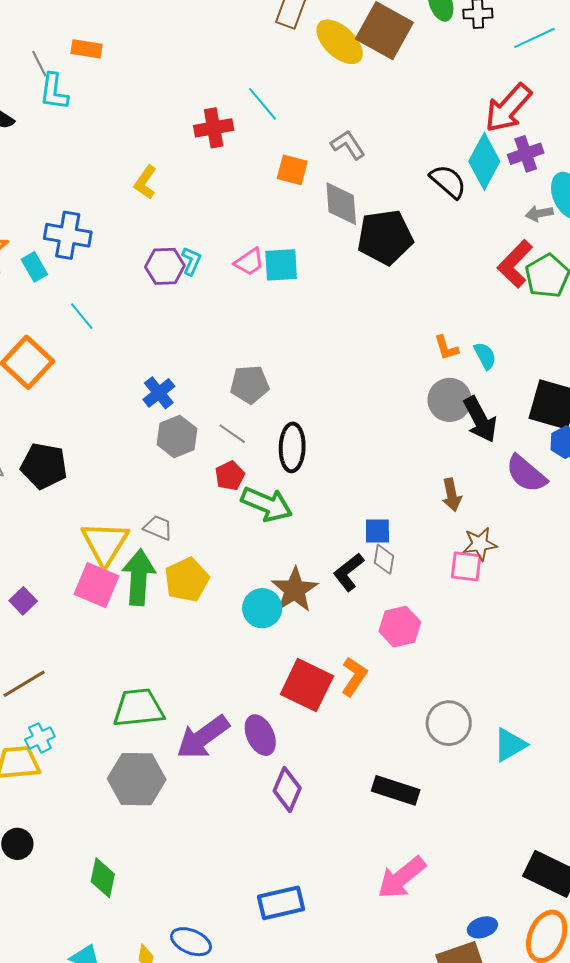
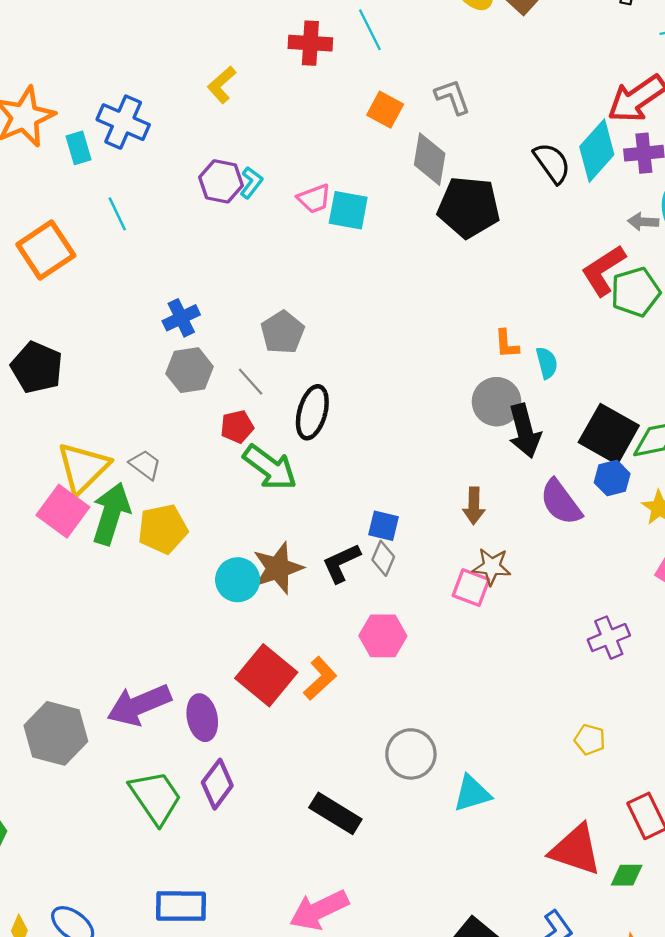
gray pentagon: (250, 384) -> (282, 332), turned 30
green trapezoid: (138, 708) -> (156, 797), moved, turned 48

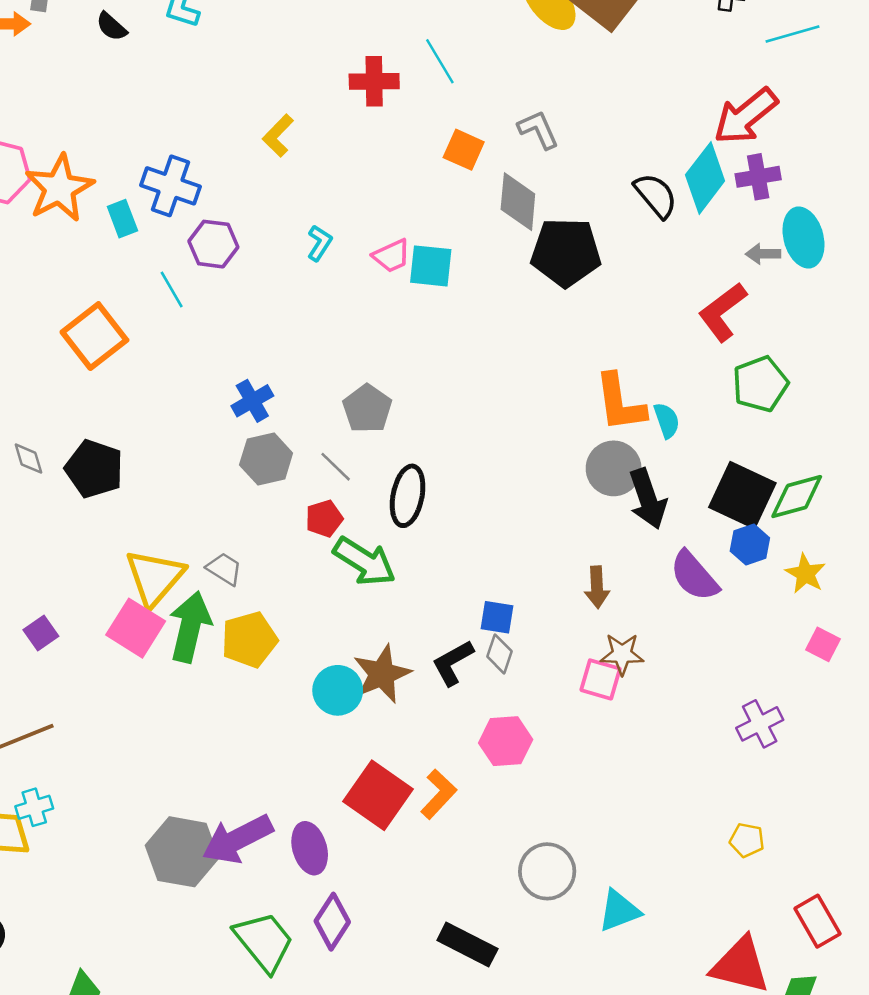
purple hexagon: (221, 181) -> (213, 244), moved
green pentagon: (635, 292) -> (760, 384), moved
orange L-shape: (507, 344) -> (620, 403), size x1.8
gray hexagon: (56, 733) -> (182, 852), moved

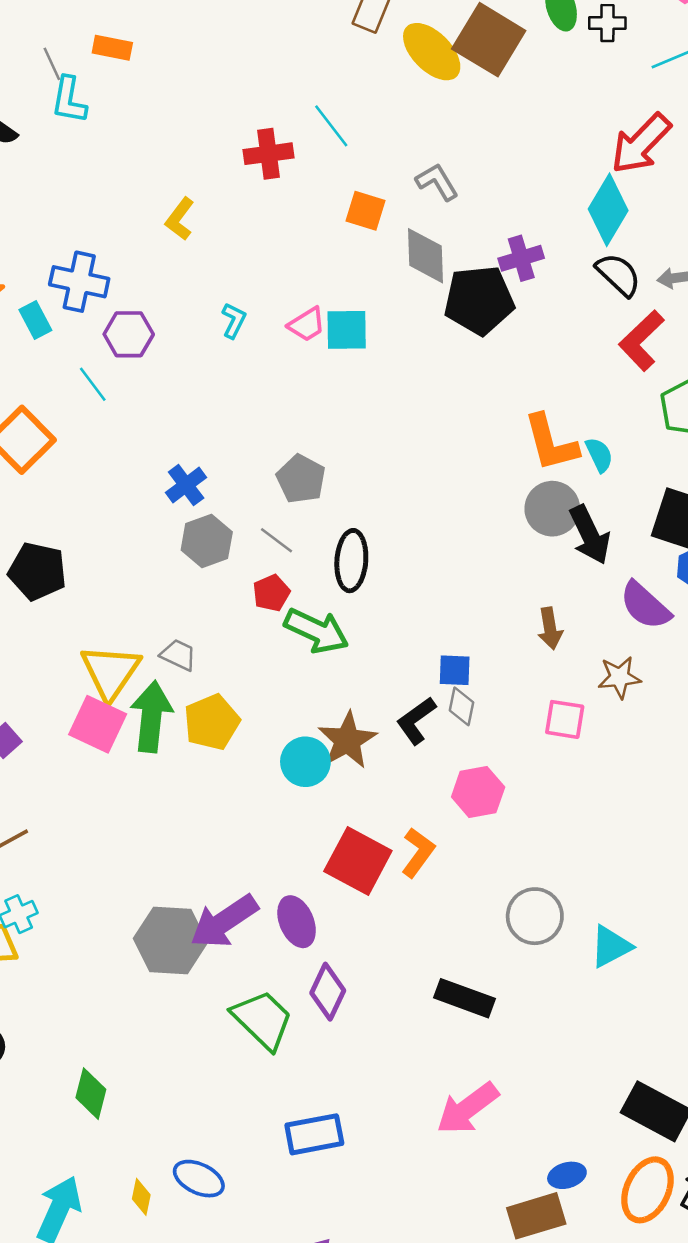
purple cross: (758, 177) -> (521, 258), moved
black semicircle: (656, 196) -> (618, 275), moved
brown star: (622, 654) -> (619, 677), moved

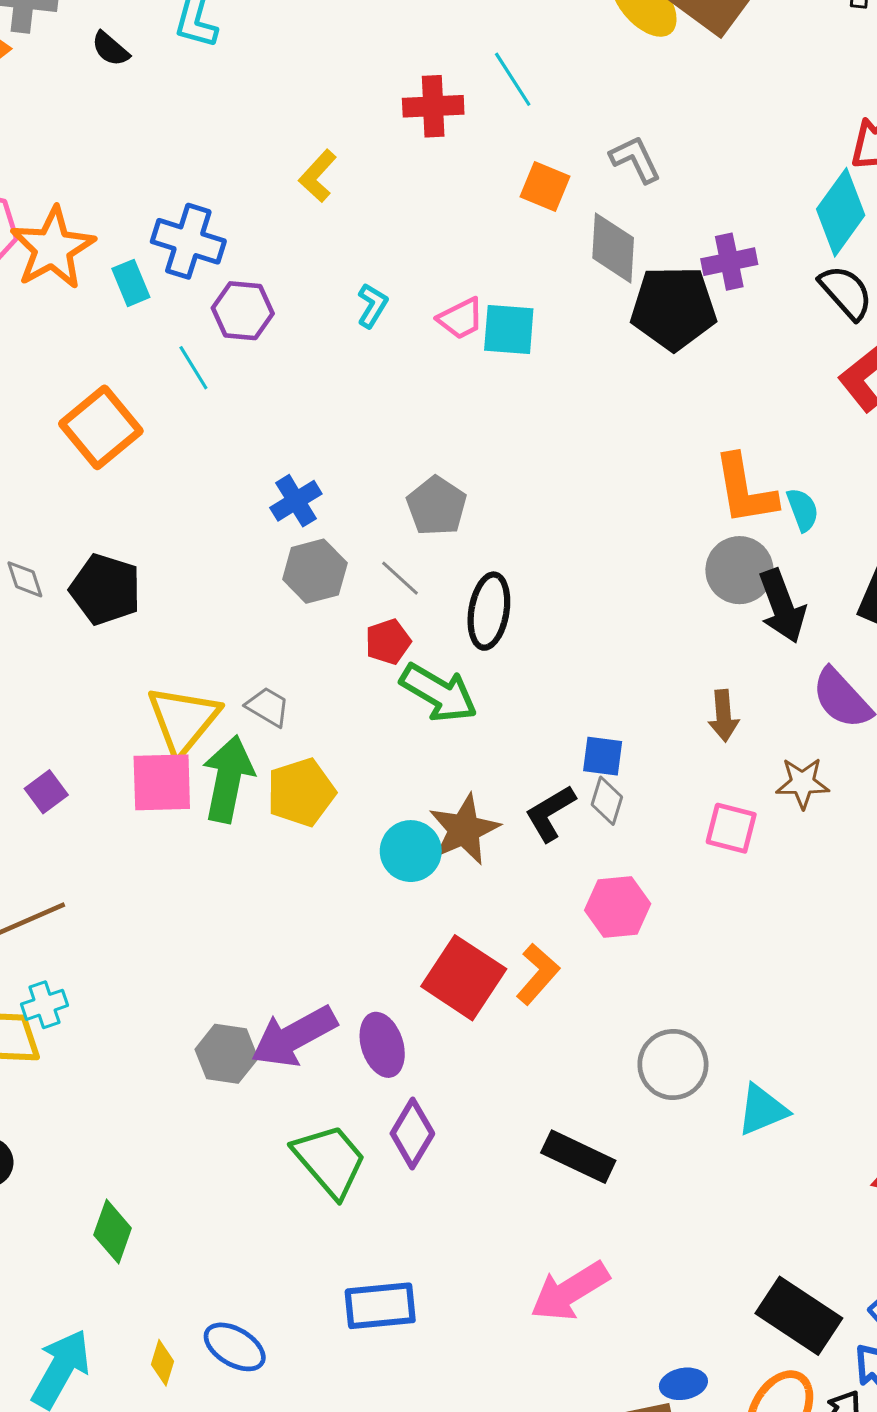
pink square: (98, 724) -> (162, 782), turned -32
gray hexagon: (170, 941) -> (226, 1054), size x0.7

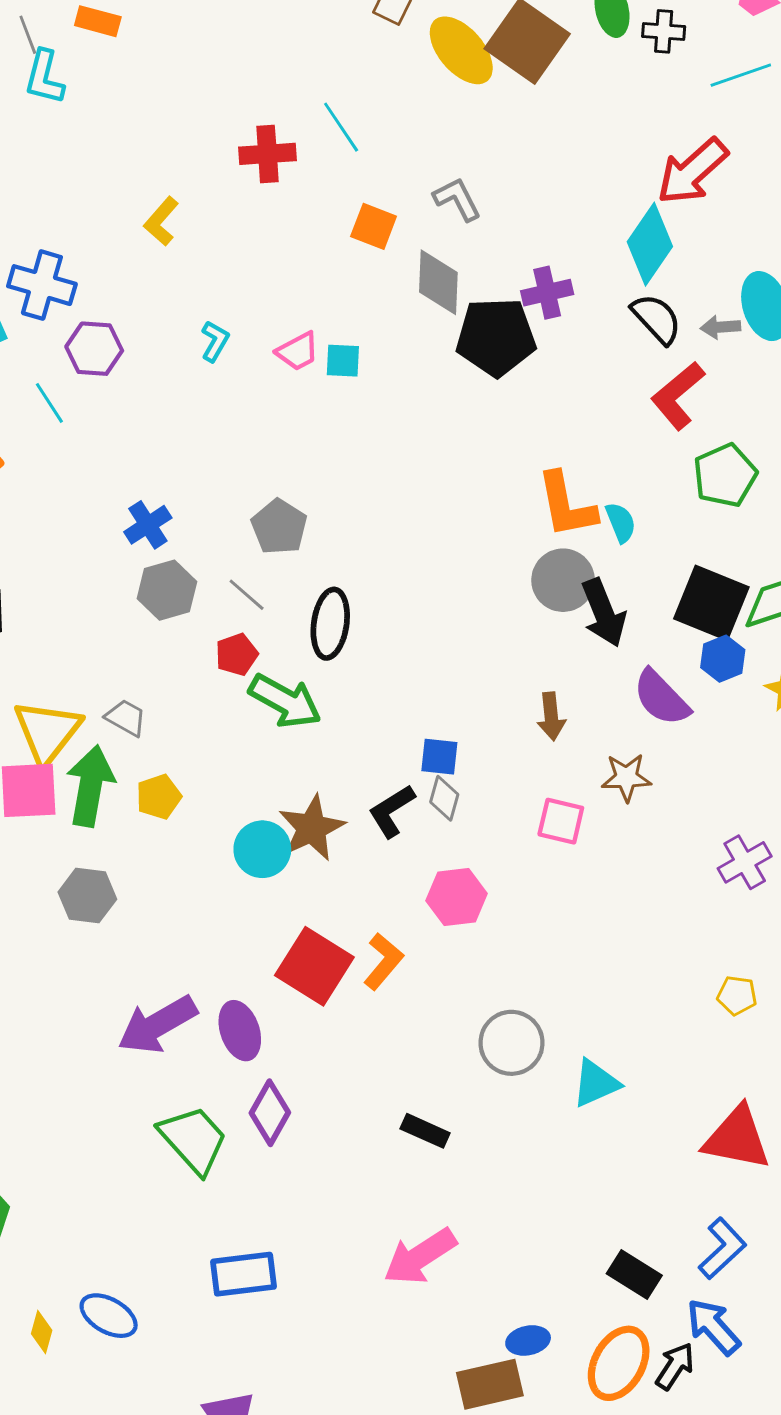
cyan square: (509, 330) -> (343, 361), size x0.7
yellow pentagon: (301, 792) -> (159, 797), size x0.7
gray hexagon: (226, 1054) -> (87, 896), moved
black rectangle: (578, 1157) -> (425, 1131), size x0.7
black rectangle: (799, 1316) -> (634, 1275), size x0.7

